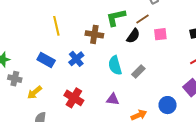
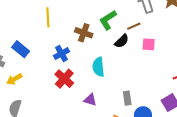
green L-shape: (116, 18) -> (108, 20), turned -30
blue rectangle: (46, 60) -> (21, 49), moved
gray rectangle: (138, 71) -> (127, 98), moved, turned -64
red cross: (74, 98) -> (64, 79), moved

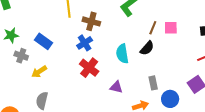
brown line: (134, 26) -> (153, 28), moved, turned -40
brown cross: (84, 33) -> (91, 21), moved
black semicircle: (122, 41) -> (147, 48), moved

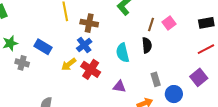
pink square: (171, 28) -> (169, 23), turned -32
black semicircle: (147, 48) -> (147, 45), turned -42
yellow arrow: (39, 72) -> (69, 64), moved

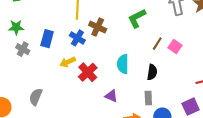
pink square: (169, 23) -> (175, 47), turned -32
blue cross: (84, 45) -> (77, 38), moved, turned -35
black semicircle: (147, 45) -> (152, 72), moved
blue rectangle: (43, 47) -> (47, 39), turned 60

